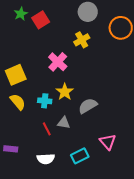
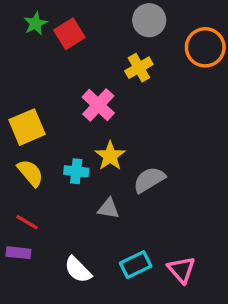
red line: (47, 129) -> (27, 222), moved, turned -32
pink triangle: (108, 142) -> (181, 270), moved
white semicircle: (46, 159) -> (78, 270), turned 48

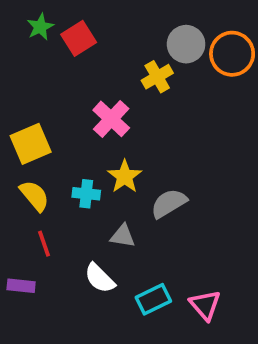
gray circle: (149, 20) -> (186, 44), moved
red line: (27, 222) -> (44, 244), moved, turned 40
white semicircle: (78, 270) -> (100, 278), moved

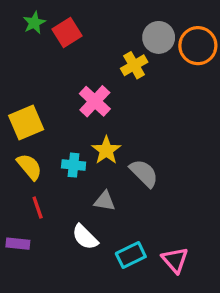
gray semicircle: (169, 203) -> (144, 173), turned 76

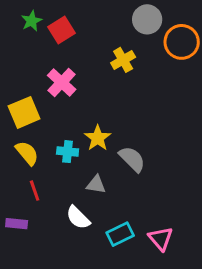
gray circle: (159, 37) -> (147, 19), moved
pink cross: (95, 101) -> (62, 82), moved

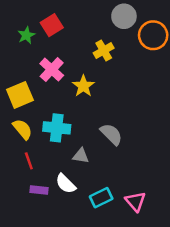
green star: (32, 21) -> (26, 35), moved
yellow star: (98, 138) -> (83, 86), moved
cyan cross: (68, 152) -> (57, 128), size x1.5
purple rectangle: (17, 224) -> (39, 190), moved

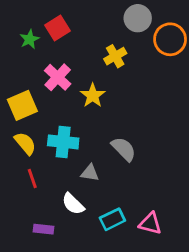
purple rectangle: (39, 190) -> (43, 229), moved
pink triangle: (135, 201) -> (150, 224), turned -35

